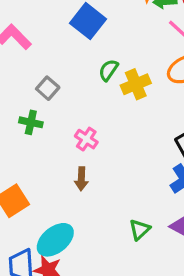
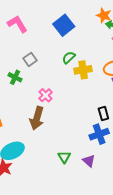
brown arrow: (81, 179) -> (37, 118), size x1.6
green triangle: (140, 230) -> (64, 157), turned -32

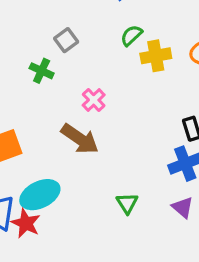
brown arrow: (37, 118) -> (80, 139), turned -70
purple triangle: (89, 161) -> (183, 207), moved

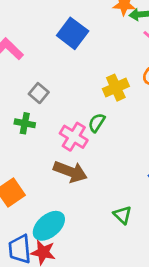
green semicircle: (131, 35) -> (97, 123), moved
pink cross: (94, 100) -> (74, 137), size x1.4

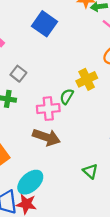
yellow cross: (116, 88) -> (87, 79), moved
pink cross: (74, 137) -> (48, 109), turned -35

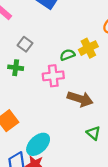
green semicircle: (67, 96) -> (67, 55), moved, turned 40
brown arrow: (46, 137) -> (80, 99), moved

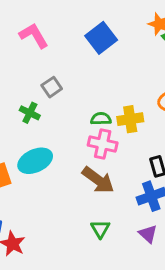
pink cross: (53, 76) -> (103, 144), moved
cyan ellipse: (38, 144) -> (35, 161), moved

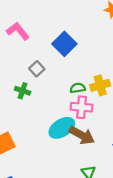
blue square: (101, 38) -> (64, 44), moved
cyan ellipse: (35, 161) -> (62, 128), moved

